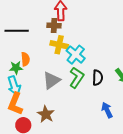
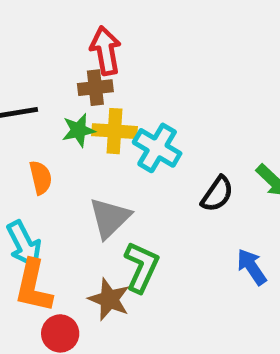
green star: (16, 68) -> (78, 130), moved
green L-shape: (77, 78) -> (141, 267), moved
black semicircle: (98, 78) -> (217, 194), turned 42

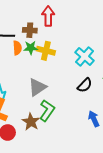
brown cross: (95, 88) -> (30, 30), moved
cyan cross: (157, 148) -> (85, 56), moved
orange semicircle: (41, 178) -> (17, 48), moved

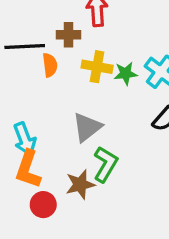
green star: (31, 48) -> (126, 73), moved
brown star: (31, 122) -> (80, 184), turned 30

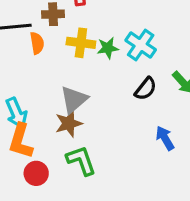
green L-shape: (105, 164) -> (81, 160), moved, turned -48
brown star: (80, 184) -> (69, 123), moved

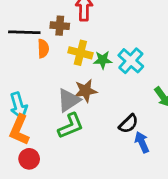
black semicircle: (146, 89) -> (129, 124), moved
brown star: (69, 123) -> (85, 91), moved
green L-shape: (81, 160) -> (71, 126), moved, turned 80

